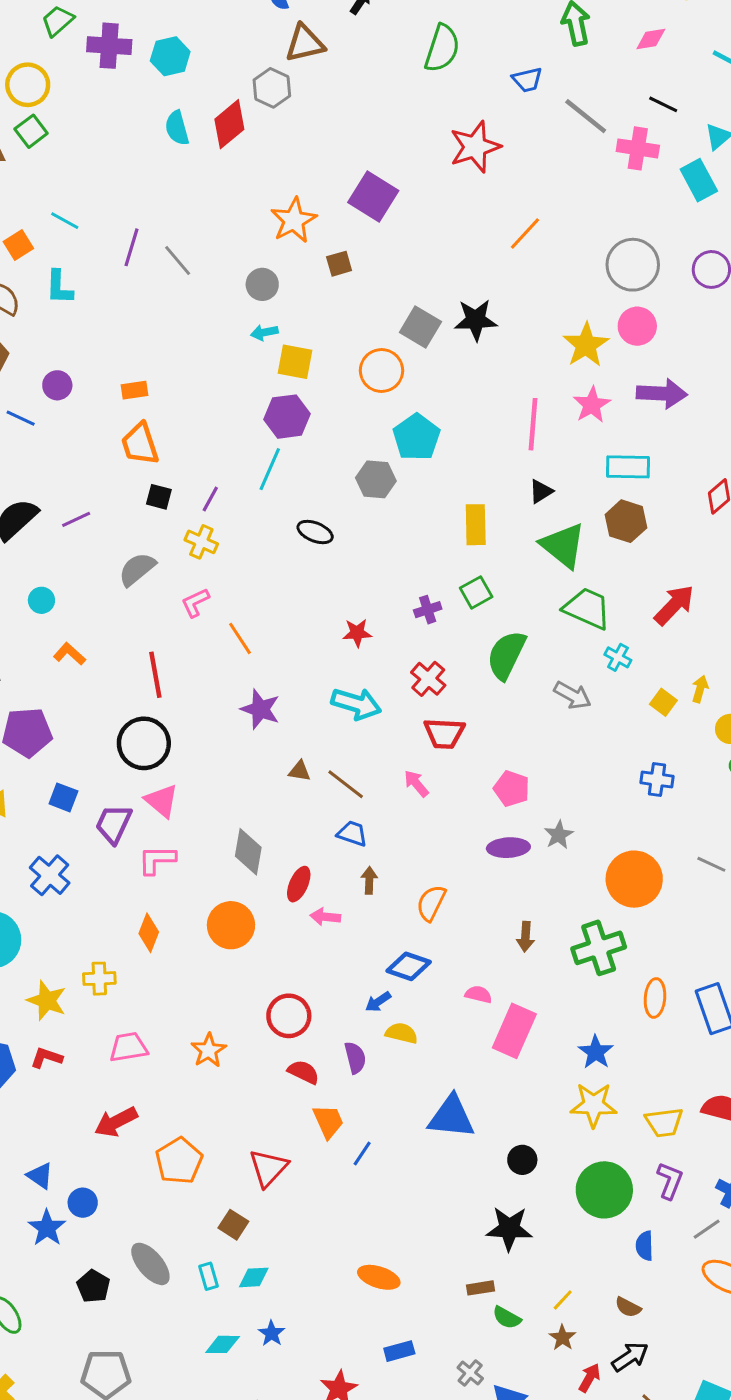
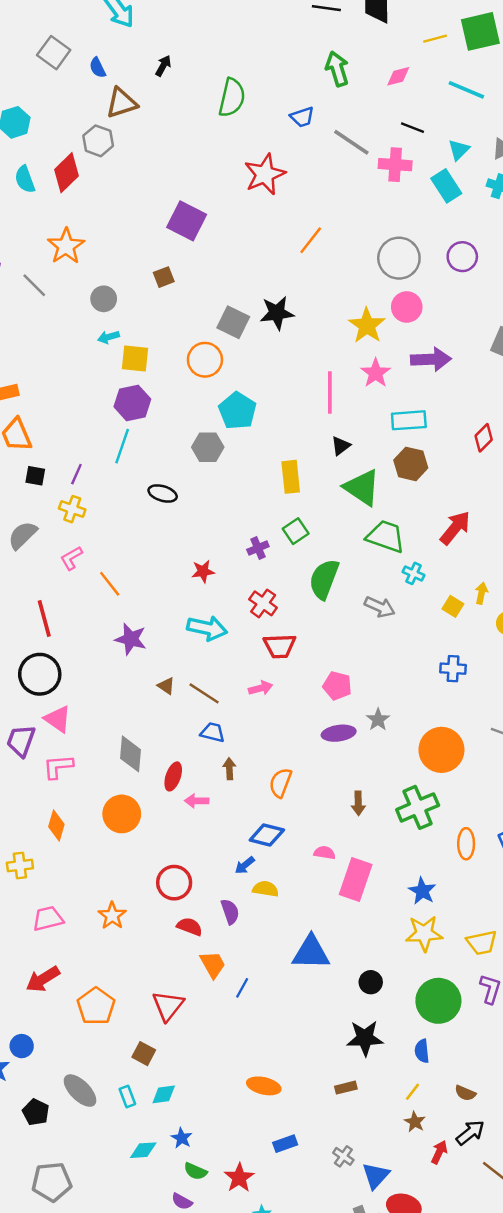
orange star: (294, 220) -> (66, 246), moved
brown triangle: (299, 771) -> (166, 686), turned 30
pink arrow: (416, 784) -> (261, 688), turned 120
blue semicircle: (645, 1246) -> (422, 1051), moved
green semicircle: (507, 1318) -> (195, 1171), moved

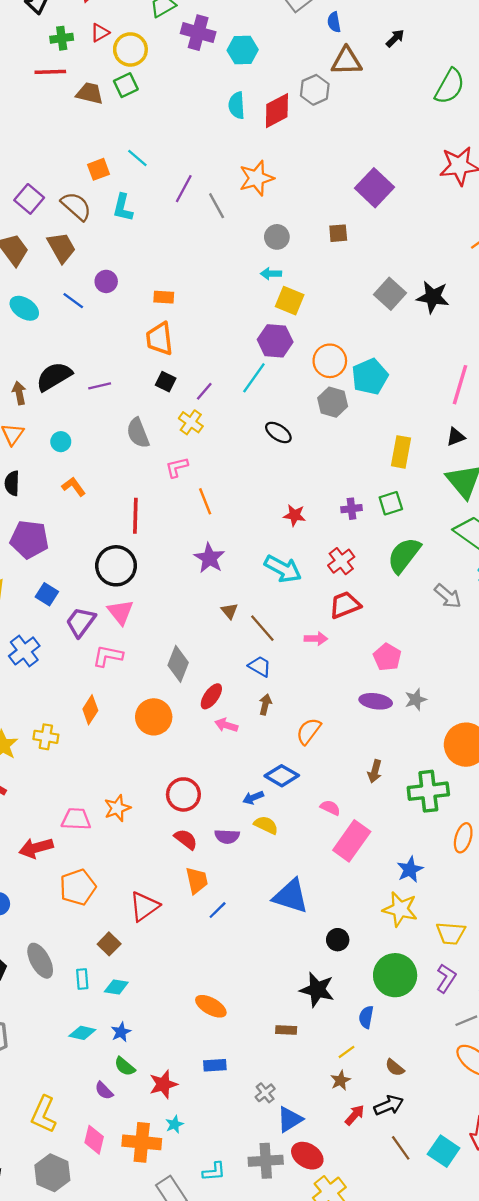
orange circle: (205, 360) -> (330, 361), moved
gray semicircle: (23, 535) -> (138, 433), turned -84
red trapezoid: (280, 646) -> (345, 605), turned 144
purple semicircle: (230, 912) -> (227, 836), turned 95
pink trapezoid: (48, 918) -> (76, 819), moved

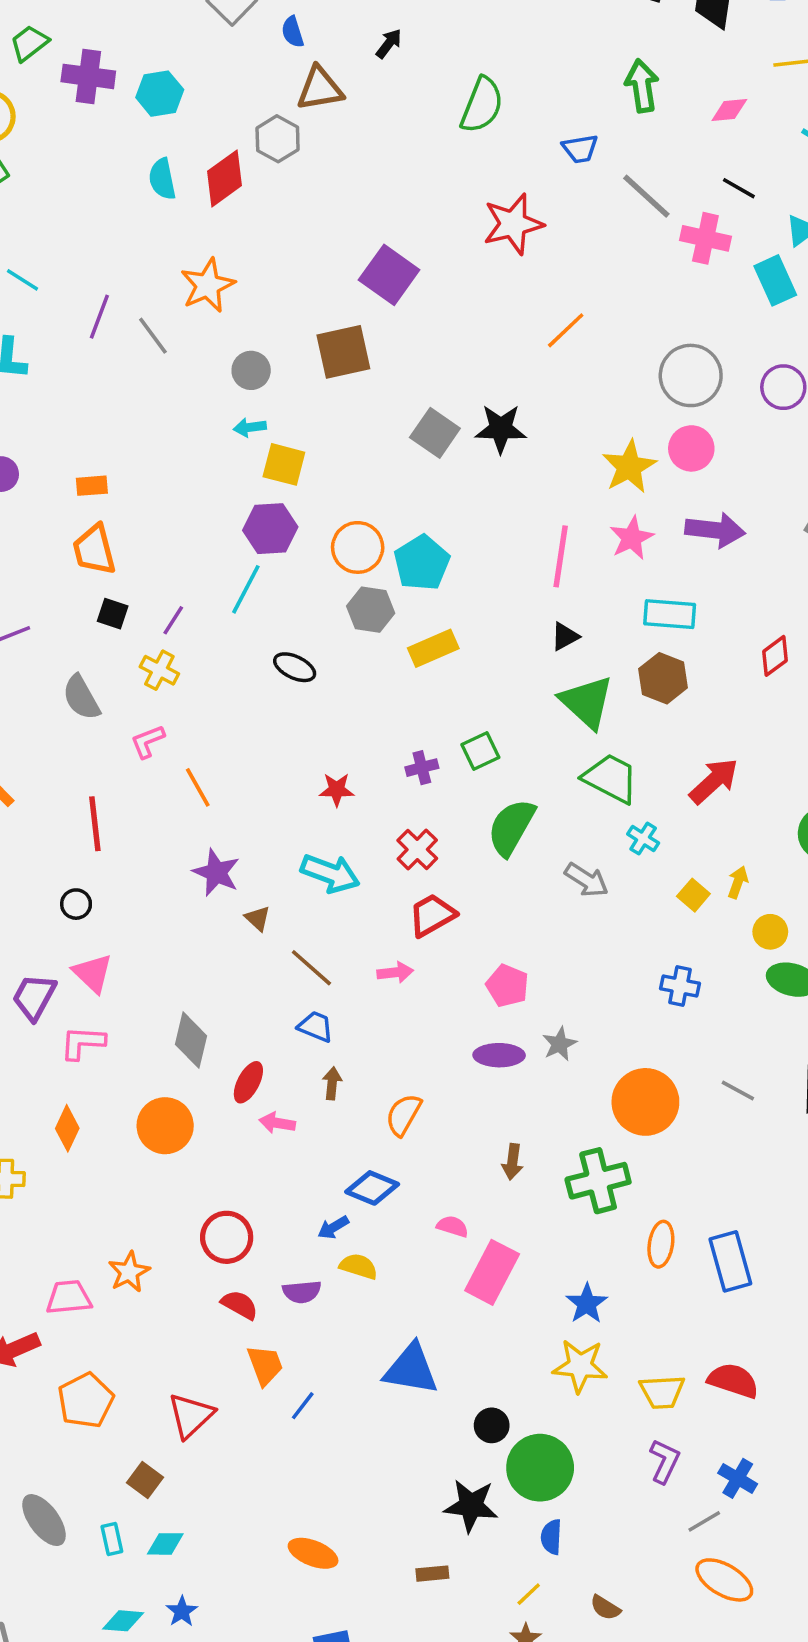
brown square: (338, 233) -> (343, 352), size x1.8
yellow rectangle: (401, 452) -> (433, 648), moved, turned 64
black circle: (116, 566) -> (76, 904), size x0.5
brown triangle: (229, 611) -> (258, 918), moved
green circle: (395, 975) -> (540, 1468), moved

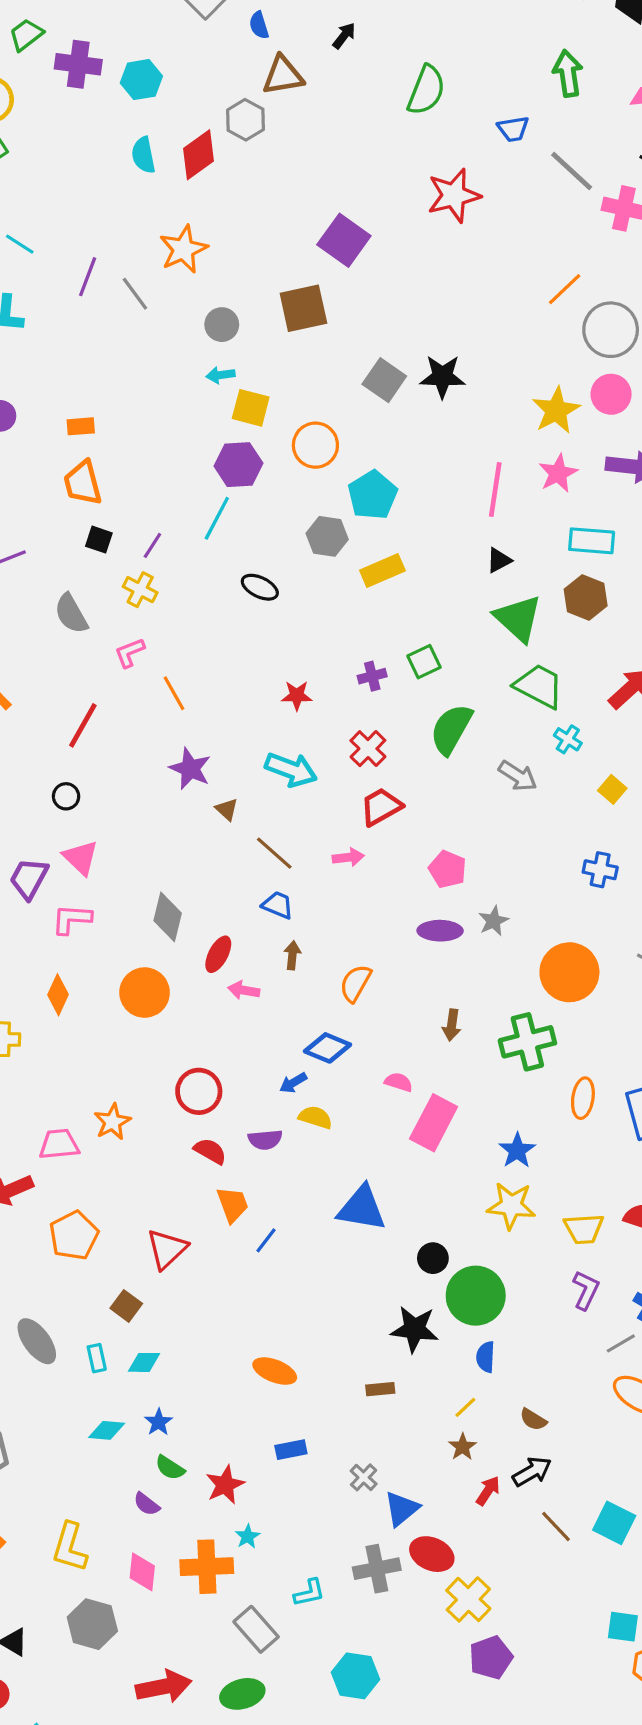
orange line: (566, 330) -> (565, 289), moved
orange circle: (358, 547) -> (315, 445), moved
red line: (95, 824) -> (83, 725), turned 36

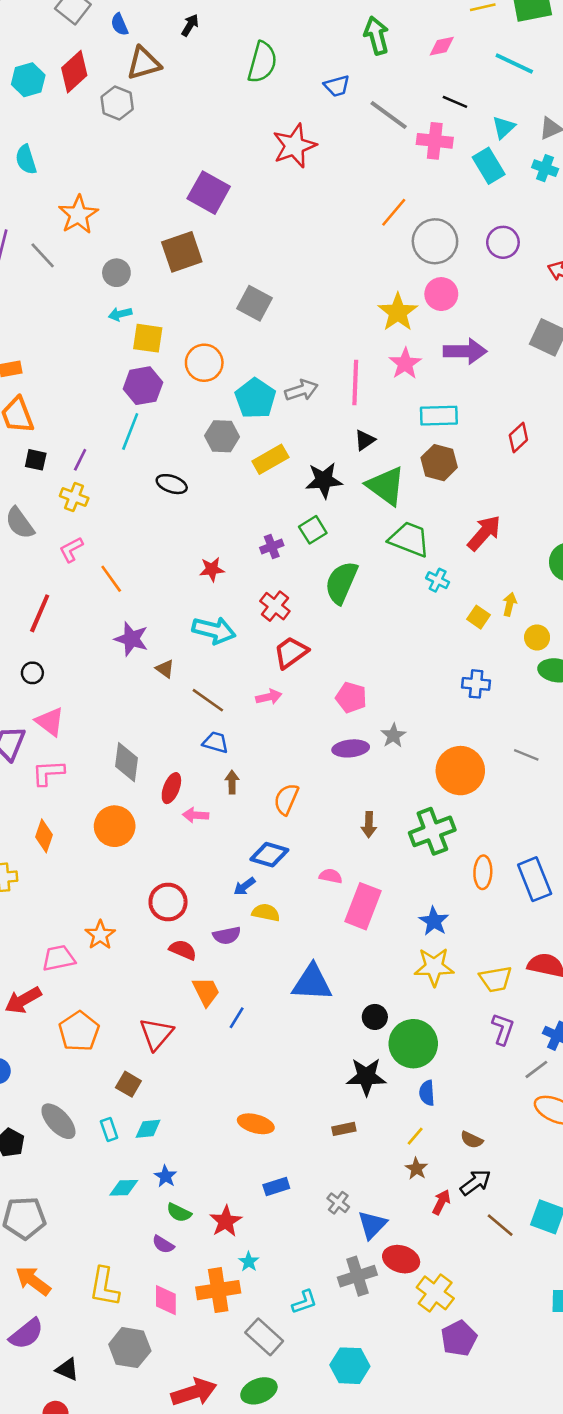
cyan semicircle: (143, 155) -> (26, 160), moved
red diamond: (199, 155) -> (74, 72), moved
black star: (442, 377) -> (324, 480), moved
gray arrow: (518, 776) -> (301, 390), moved, turned -44

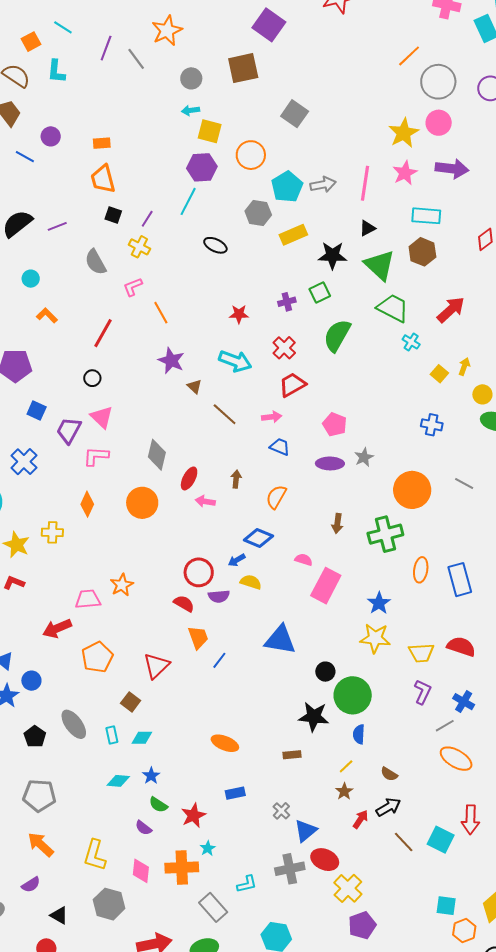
blue trapezoid: (216, 742) -> (280, 447), moved
red circle: (168, 902) -> (199, 572), moved
purple semicircle: (26, 1334) -> (31, 885), size x0.7

